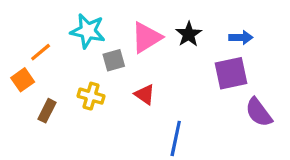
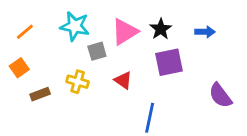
orange line: (41, 52) -> (25, 32), moved
purple square: (231, 73) -> (169, 62), moved
brown rectangle: (47, 111) -> (40, 94), turned 42

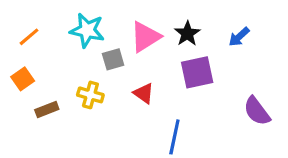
blue arrow: (205, 32) -> (239, 37), turned 138

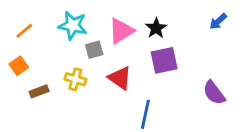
blue arrow: (239, 37) -> (218, 21), moved
red triangle: (144, 93) -> (120, 78), size x1.4

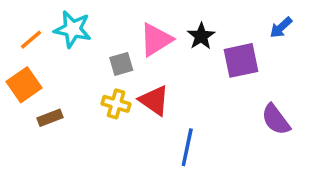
cyan star: (73, 25) -> (73, 29), moved
purple square: (164, 60) -> (241, 60), moved
orange square: (19, 66) -> (24, 85), size x1.4
yellow cross: (75, 79) -> (116, 104), moved

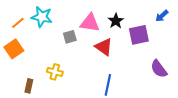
pink triangle: (156, 40) -> (90, 23), turned 40
red triangle: (154, 100) -> (104, 47), moved
yellow cross: (116, 104) -> (55, 72), moved
brown rectangle: (50, 118) -> (29, 86), moved, turned -56

